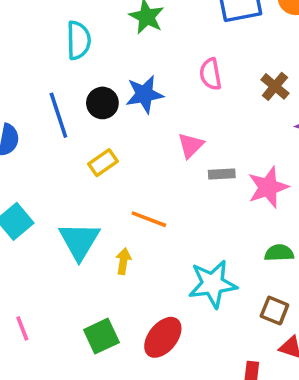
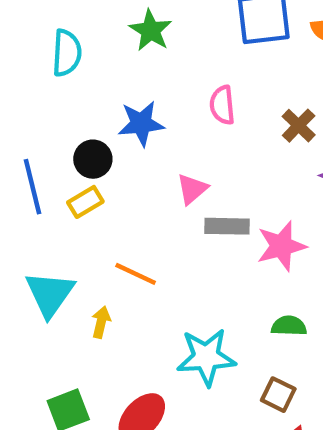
black circle: (102, 103) -> (93, 159), moved
blue line: (58, 115) -> (33, 187), moved
gray rectangle: (222, 174) -> (227, 226), size x1.4

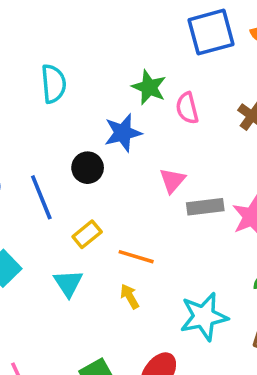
green star: (151, 30) -> (149, 87), moved
yellow rectangle: (85, 202) -> (87, 234), moved
cyan triangle: (50, 294) -> (68, 283), size x0.7
yellow arrow: (101, 322) -> (130, 296), moved, turned -35

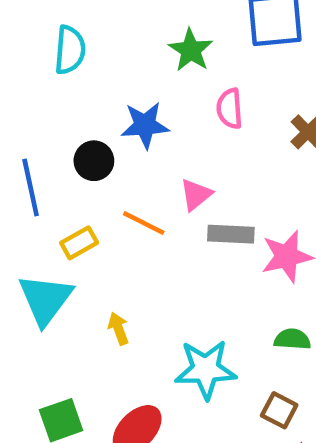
green star: (149, 87) -> (191, 50), moved
orange line: (136, 257) -> (144, 223), moved
cyan triangle: (68, 283) -> (45, 299), size x1.5

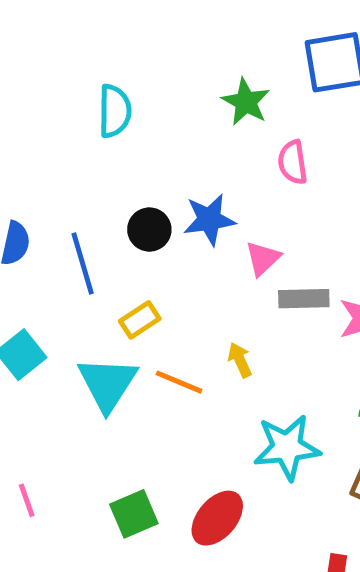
blue star: (145, 125) -> (209, 220), moved
orange line: (144, 223) -> (179, 382), moved
yellow arrow: (118, 329) -> (240, 360), moved

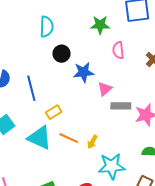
green star: (246, 102) -> (100, 25), turned -30
black circle: (149, 230) -> (62, 54), moved
yellow arrow: (240, 360) -> (92, 142), moved, turned -128
cyan triangle: (107, 384) -> (40, 138), turned -40

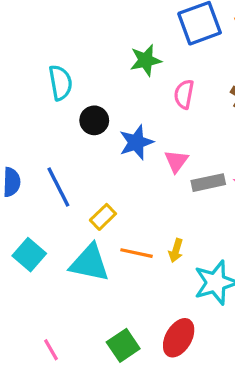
pink semicircle: (118, 50) -> (184, 94), turned 30

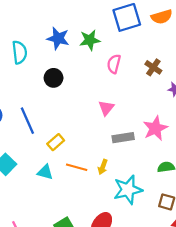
cyan semicircle: (60, 83) -> (19, 52), moved
blue star: (136, 142) -> (58, 38), moved, turned 30
gray rectangle: (208, 183) -> (123, 138), moved
cyan triangle: (90, 263) -> (45, 172), size x0.6

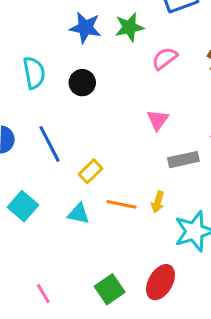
cyan semicircle: (19, 52) -> (34, 73), moved
pink semicircle: (114, 64) -> (165, 58), turned 42

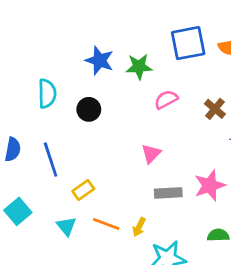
cyan triangle: (78, 214) -> (66, 226), turned 30

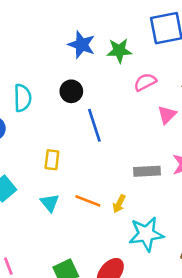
cyan semicircle: (47, 94) -> (22, 98), moved
pink triangle: (151, 154) -> (167, 115), moved
blue line: (51, 160) -> (94, 125), moved
yellow rectangle: (83, 190) -> (52, 160), moved, turned -48

